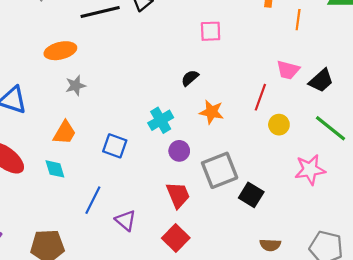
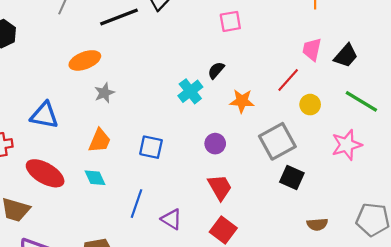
pink trapezoid: (288, 70) -> (312, 49), turned 95
red line: (260, 97) -> (288, 80), turned 30
cyan cross: (161, 120) -> (190, 91), moved
gray square: (220, 170) -> (277, 141), moved

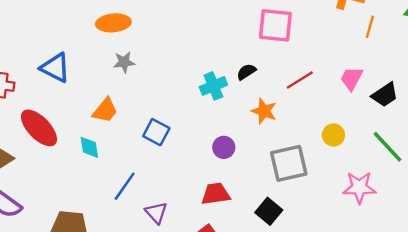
pink square: (230, 21) -> (275, 25), size x1.5
red line: (288, 80) -> (300, 80), moved
black square: (292, 177) -> (269, 211), moved
red trapezoid: (220, 187) -> (216, 194), turned -84

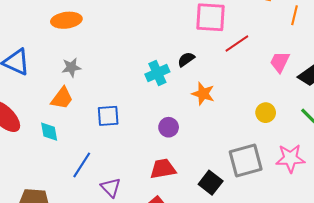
gray star: (124, 62) -> (71, 67), moved
red line: (300, 80) -> (237, 44), moved
blue square: (156, 132) -> (108, 116), turned -30
gray square: (289, 163) -> (246, 161), moved

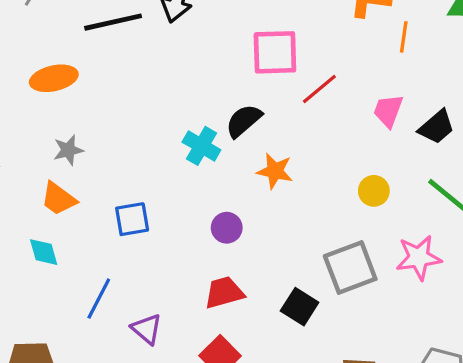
black semicircle: (186, 59) -> (244, 121), size x1.4
cyan cross: (157, 73) -> (201, 146), turned -30
orange trapezoid: (62, 98) -> (58, 199), turned 95

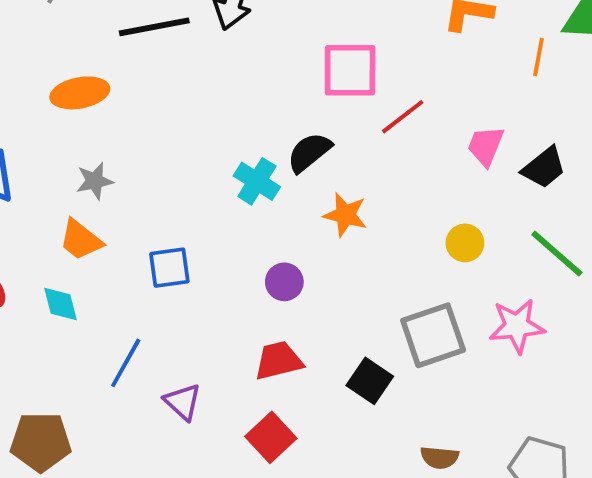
orange line: (404, 37) -> (539, 57), moved

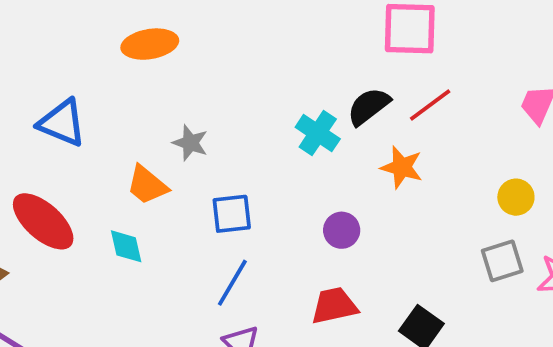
red line: (403, 117) -> (430, 105), moved
gray star: (95, 181) -> (190, 143), moved, turned 30
gray square: (433, 335) -> (502, 261), moved, size x0.7
blue line: (126, 363) -> (232, 283), moved

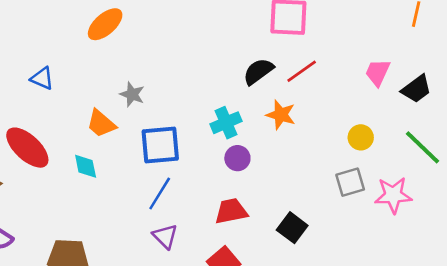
orange ellipse: (150, 44) -> (105, 24), turned -33
blue triangle: (62, 123) -> (42, 78), size x0.7
cyan cross: (318, 133) -> (226, 123), moved, turned 32
blue square: (232, 214) -> (160, 145), size x1.4

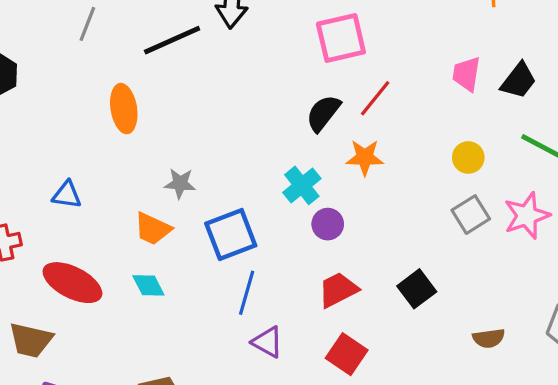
orange ellipse: (105, 24) -> (124, 109), turned -42
black square: (292, 228) -> (417, 289), turned 32

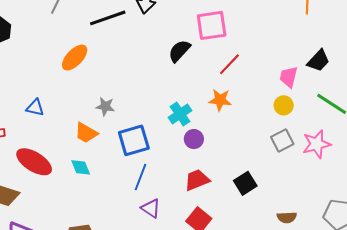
pink trapezoid: (467, 74) -> (289, 77), moved
orange ellipse: (124, 109) -> (75, 58), turned 48
black semicircle: (323, 113) -> (179, 51), moved

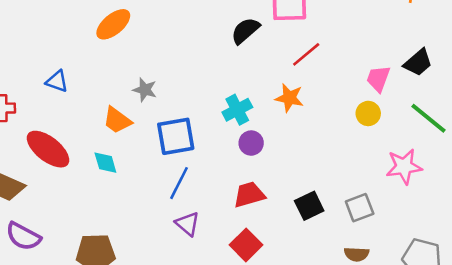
gray square: (282, 141) -> (360, 208), moved

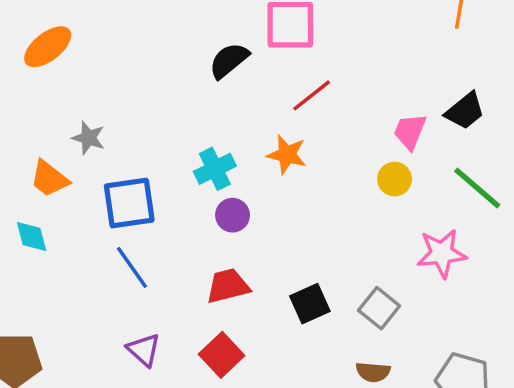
blue line: (179, 183) -> (132, 267), turned -64
gray square: (360, 208) -> (379, 308), turned -32
purple triangle: (188, 224) -> (144, 350), moved

